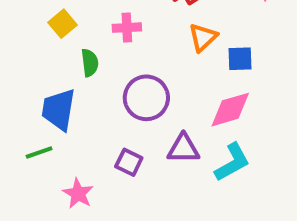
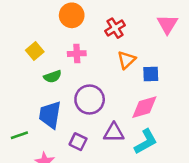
green semicircle: (90, 63) -> (53, 77), turned 78
blue trapezoid: (59, 110) -> (50, 115), moved

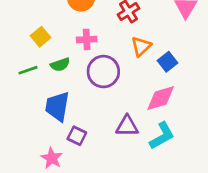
blue square: (151, 74) -> (168, 62), turned -36
purple circle: (90, 99) -> (103, 72), moved
green line: (19, 135) -> (28, 70), moved
purple square: (78, 142) -> (77, 136), moved

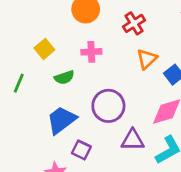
green line: (28, 70) -> (19, 83), moved, turned -48
purple circle: (103, 72) -> (108, 106), moved
blue trapezoid: (57, 106) -> (61, 120), turned 44

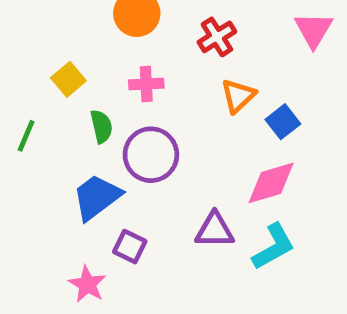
green semicircle: (64, 77) -> (101, 126), turned -84
purple circle: (108, 106) -> (151, 155), moved

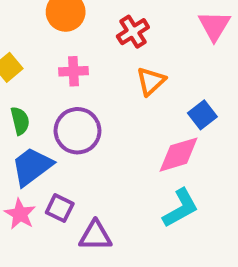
blue square: (283, 122) -> (202, 115), moved
green semicircle: (101, 126) -> (20, 121), moved
purple triangle: (215, 230) -> (95, 236), moved
pink star: (87, 284) -> (20, 214), moved

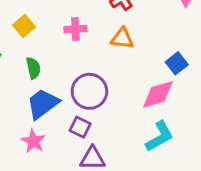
orange triangle: (151, 81) -> (122, 38), moved, turned 50
purple circle: (77, 131) -> (89, 91), moved
purple square: (60, 208) -> (80, 127), moved

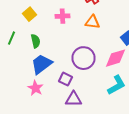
purple circle: (89, 91) -> (84, 58), moved

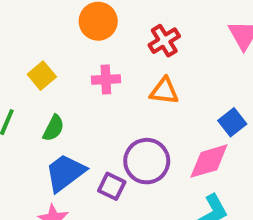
green semicircle: (36, 41) -> (53, 128), turned 40
purple square: (66, 79) -> (112, 186), moved

